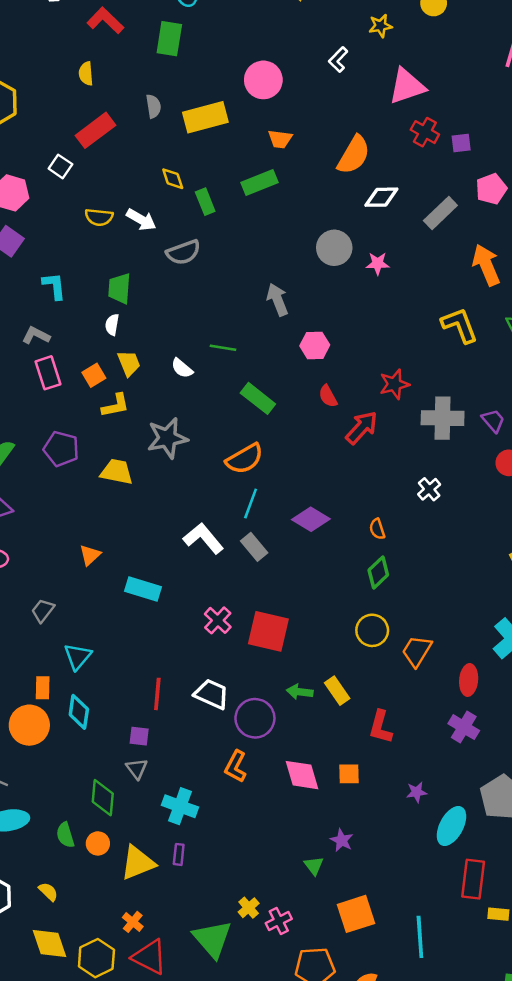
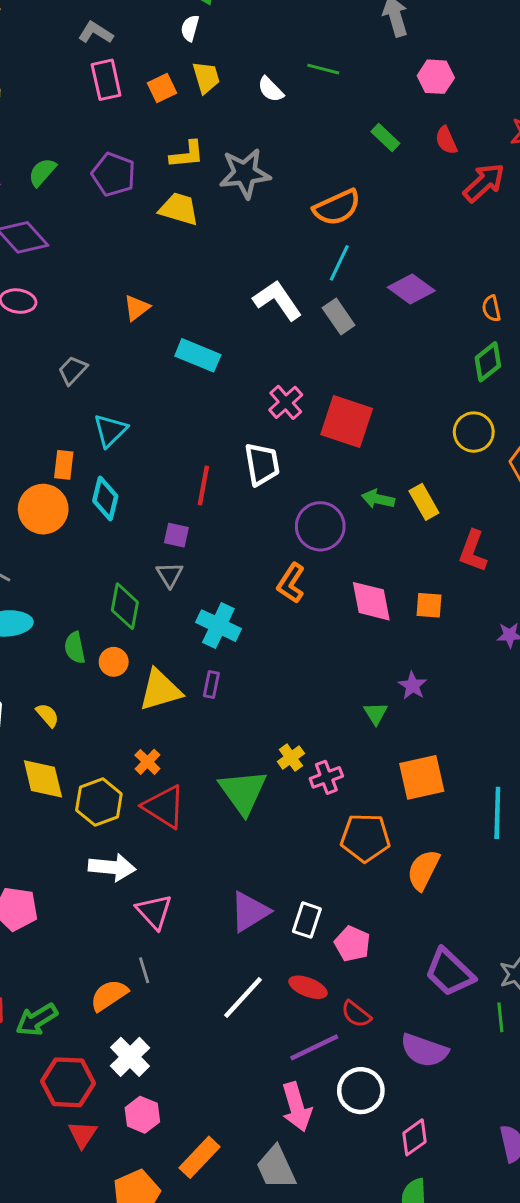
green rectangle: (258, 398) -> (385, 137), moved, size x0.7
yellow L-shape: (116, 405) -> (187, 155), moved
white trapezoid: (212, 694) -> (262, 464), moved, turned 51

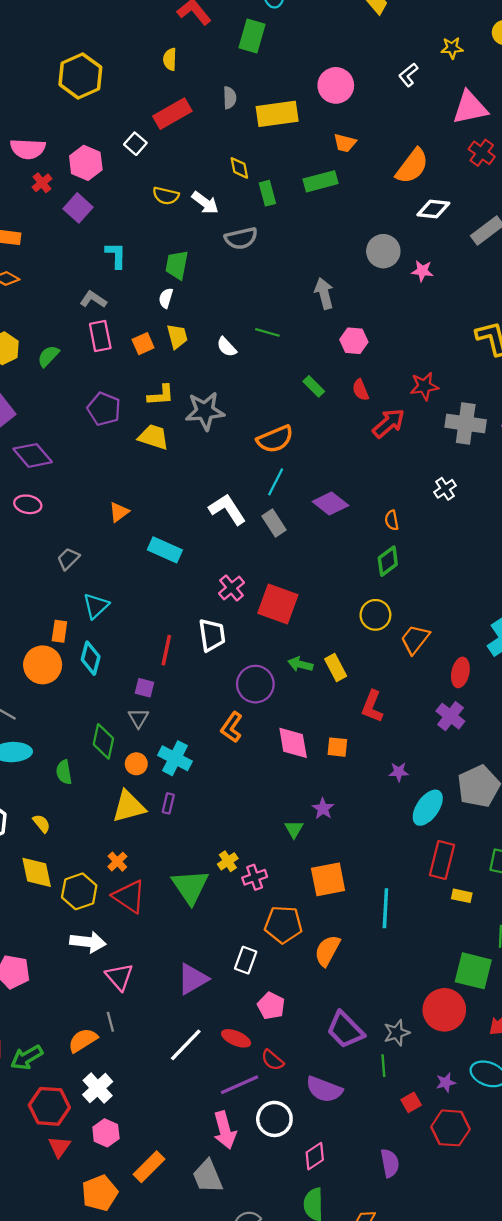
green semicircle: (42, 172) -> (48, 356), moved
orange circle: (114, 662) -> (136, 764), moved
white rectangle: (307, 920) -> (246, 960), moved

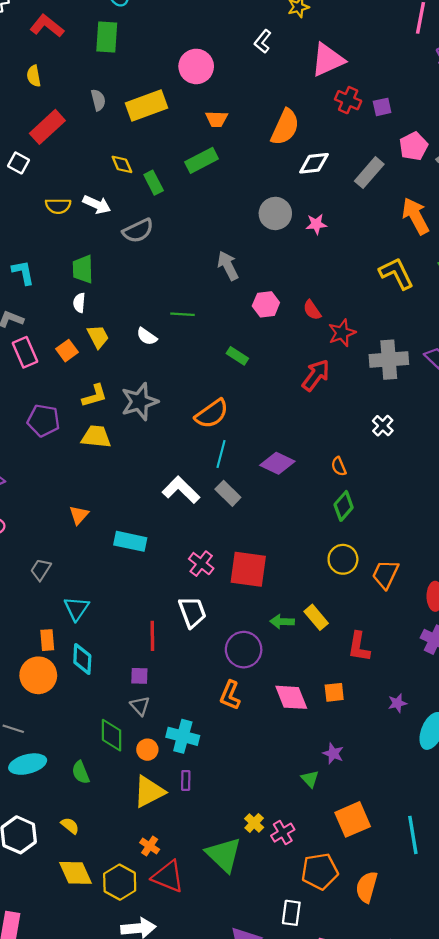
red semicircle: (361, 390) -> (312, 310), moved

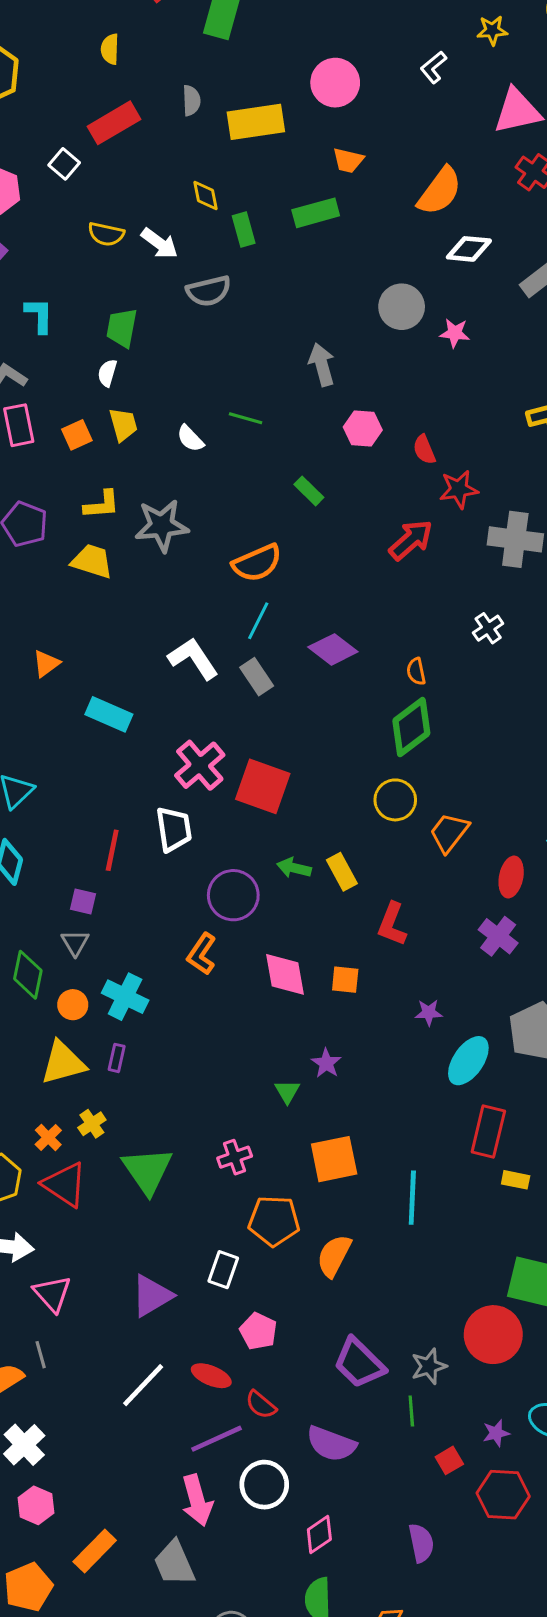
green diamond: (344, 506) -> (411, 727), size x1.4
pink cross: (201, 564) -> (200, 765), size x1.4
yellow cross: (254, 823) -> (92, 1124), moved

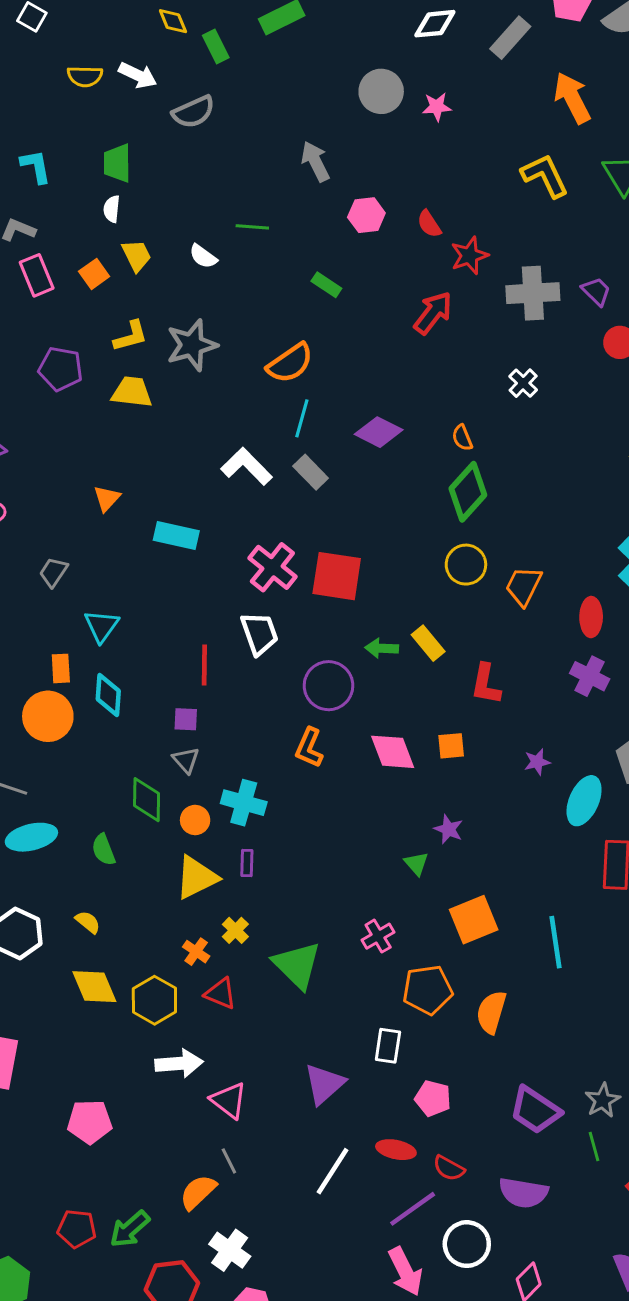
red triangle: (65, 1185) -> (221, 994), size x0.7

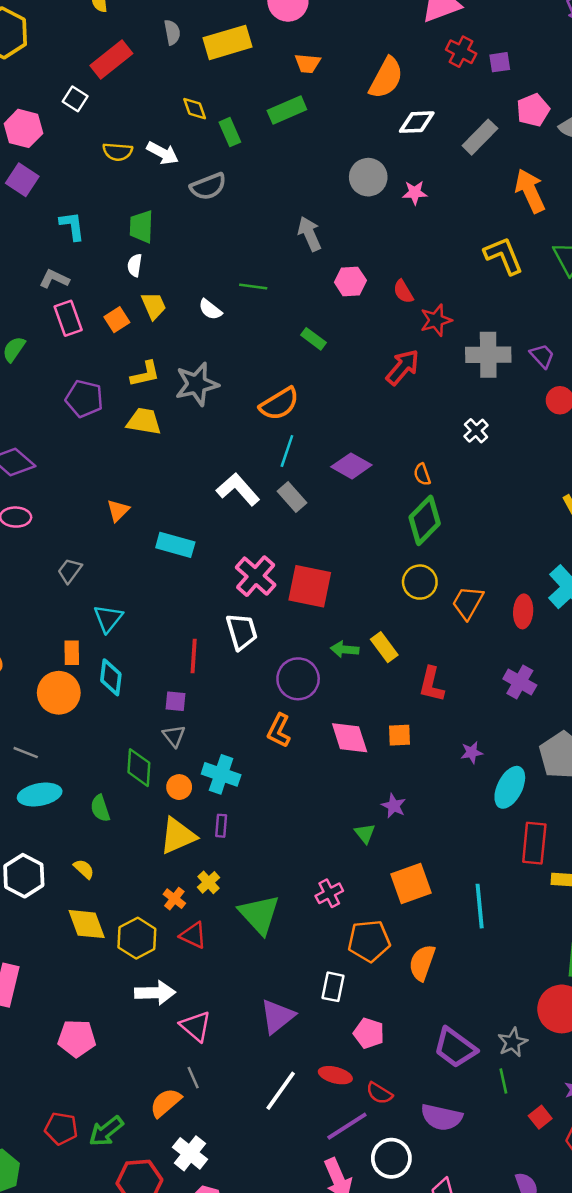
red ellipse: (591, 617) -> (523, 611), moved

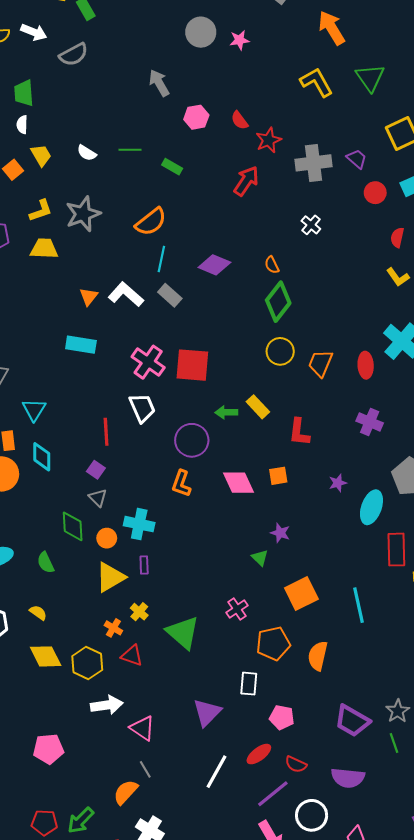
green line: (253, 287) -> (130, 150), moved
orange triangle: (118, 511) -> (89, 297), moved
purple square: (176, 701) -> (96, 470), turned 36
red ellipse: (335, 1075) -> (259, 754), turned -45

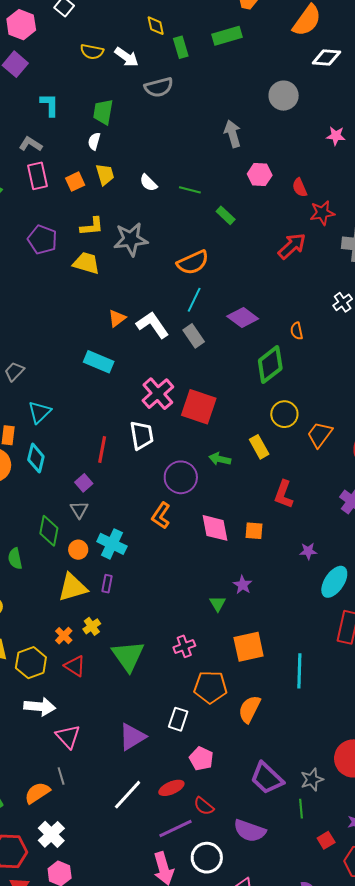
pink star: (239, 40) -> (336, 136), moved
green diamond: (278, 302) -> (270, 365), moved
yellow rectangle: (258, 407) -> (259, 447), moved

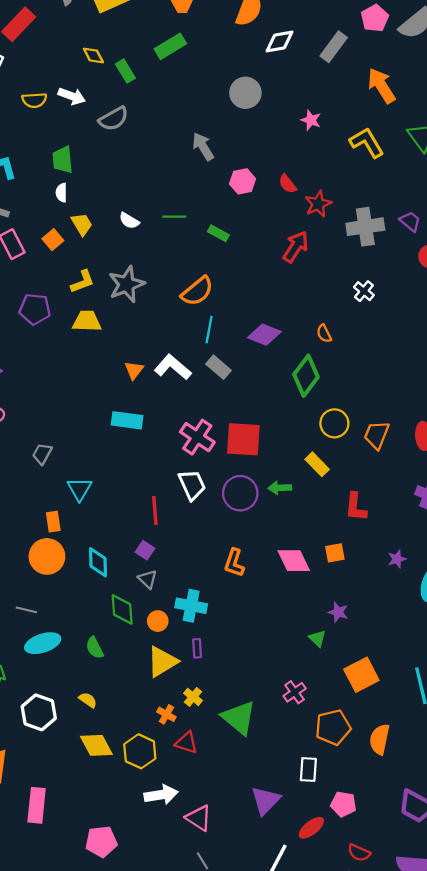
pink star: (336, 136) -> (311, 120), turned 30
cyan diamond: (36, 458) -> (98, 562), moved
purple circle: (181, 477) -> (240, 493), moved
red ellipse: (171, 788) -> (311, 828), moved

